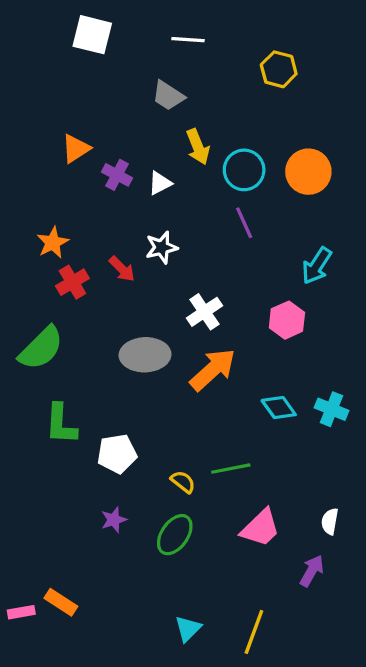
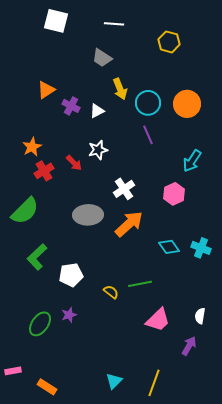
green L-shape: (61, 424) -> (37, 257), turned 44
green ellipse: (175, 535) -> (40, 324), moved
orange rectangle: (61, 602) -> (47, 387), moved

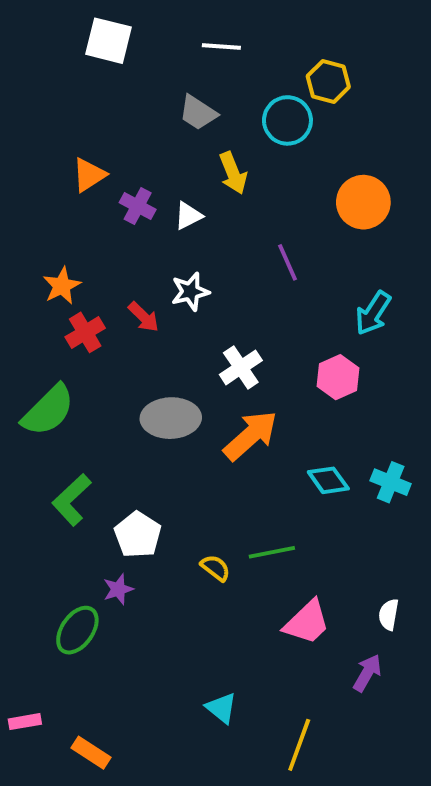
cyan circle: (148, 103) -> (287, 120), moved
white pentagon: (71, 275) -> (138, 535), turned -30
purple star: (69, 315) -> (118, 589), moved
cyan triangle: (114, 381) -> (221, 708), moved, turned -36

